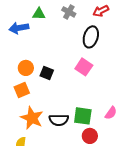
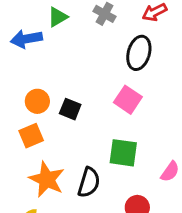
green triangle: (39, 14) -> (58, 17), turned -32
green square: (83, 116) -> (123, 153), moved
black semicircle: (59, 120) -> (89, 182), turned -72

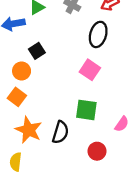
black square: (70, 109) -> (37, 51), moved, turned 35
orange square: (31, 136) -> (17, 97), turned -30

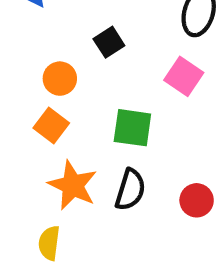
black square: (37, 51) -> (109, 42), moved
green square: (86, 110) -> (132, 128), moved
red circle: (97, 151) -> (197, 200), moved

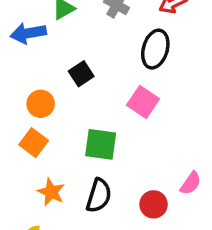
orange star: (73, 185) -> (51, 192), size x0.7

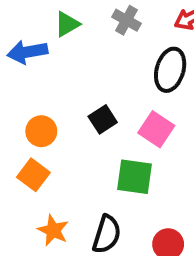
black square: (81, 74) -> (103, 119), moved
green square: (101, 144) -> (134, 177), moved

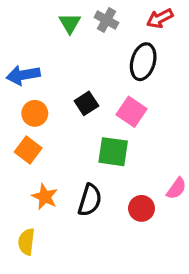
green triangle: (67, 24) -> (70, 23), moved, turned -30
blue arrow: (27, 52) -> (23, 75), moved

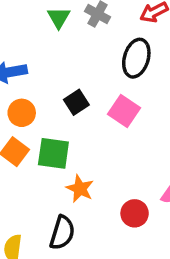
green square: (113, 152) -> (53, 153), moved
orange star: (45, 197) -> (80, 189), moved
black semicircle: (90, 200) -> (62, 233), moved

